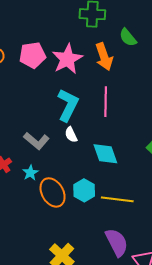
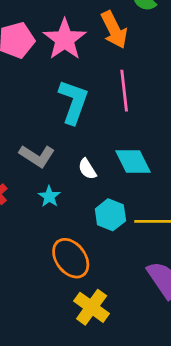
white semicircle: (71, 135) -> (87, 169), moved
cyan star: (30, 173) -> (49, 196), moved
orange ellipse: (53, 192) -> (71, 258), moved

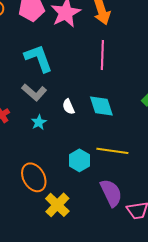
cyan L-shape: (73, 102) -> (39, 58), moved, turned -48
cyan hexagon: (110, 215) -> (79, 160), moved
orange ellipse: (71, 258) -> (34, 177), moved

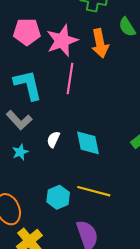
pink line: (102, 55) -> (70, 78), moved
white semicircle: (68, 107) -> (53, 139), turned 42

